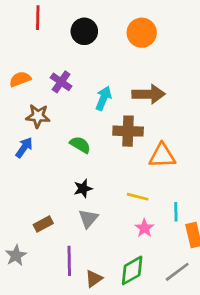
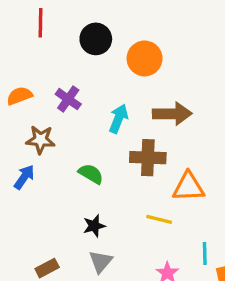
orange circle: (142, 33) -> (145, 58), moved
yellow line: (138, 197) -> (159, 219), moved

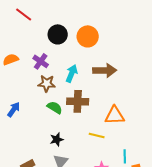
red line: (41, 23) -> (24, 14), turned -54
black circle: (96, 39) -> (58, 34), moved
brown star: (41, 140) -> (47, 83), moved
brown cross: (148, 158) -> (78, 101), moved

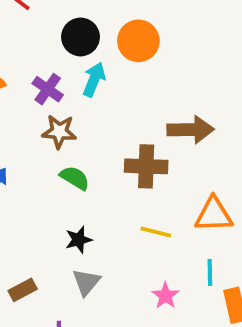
brown arrow: (105, 70) -> (191, 130), moved
cyan arrow: (72, 73) -> (94, 79), moved
brown cross: (78, 101) -> (146, 166), moved
orange triangle: (115, 115) -> (214, 215), moved

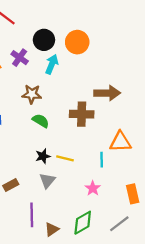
purple cross: (48, 89) -> (20, 58), moved
yellow line: (156, 232) -> (65, 158), moved
cyan line: (210, 272) -> (102, 160), moved

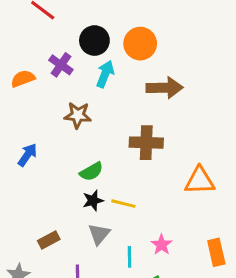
brown arrow: (107, 93) -> (165, 88), moved
green semicircle: (41, 121) -> (91, 172), moved, turned 119
cyan line: (102, 160) -> (130, 257), moved

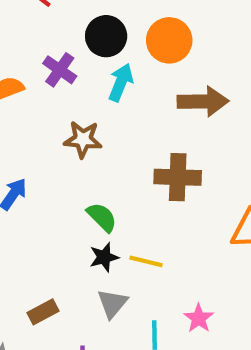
green semicircle: (91, 172) -> (102, 217), turned -105

